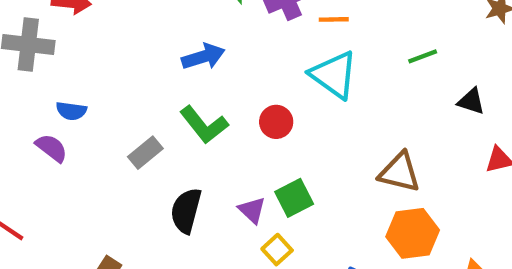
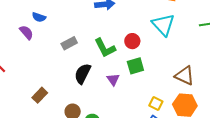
green L-shape: (204, 125) -> (105, 48), moved
green square: (294, 198) -> (135, 66), moved
yellow square: (277, 250) -> (156, 104), moved, turned -32

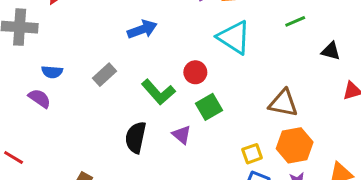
gray rectangle: (69, 43) -> (105, 75), moved
yellow square: (156, 104) -> (252, 154), turned -32

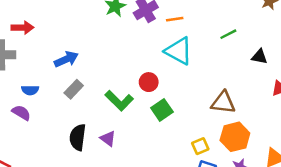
blue arrow: (142, 29) -> (66, 59), moved
purple triangle: (182, 135) -> (108, 139), moved
black semicircle: (136, 137) -> (78, 137), moved

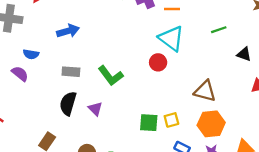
red circle: (149, 82) -> (158, 62), moved
gray rectangle: (74, 89) -> (71, 72), moved, turned 42
green square: (162, 110) -> (149, 123), moved, turned 30
yellow square: (200, 146) -> (171, 120), moved

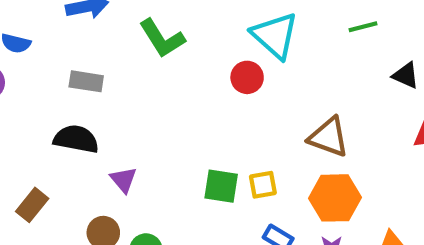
green L-shape: (111, 76) -> (162, 38), moved
black semicircle: (68, 103) -> (76, 139), turned 80
purple triangle: (95, 109) -> (123, 180), moved

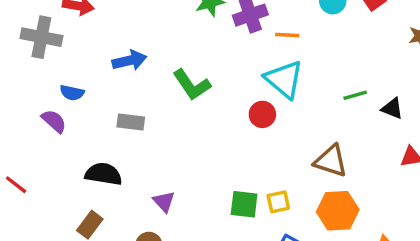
green line: (363, 27) -> (355, 95), moved
black semicircle: (76, 139) -> (103, 174), moved

